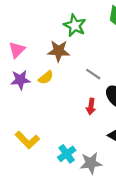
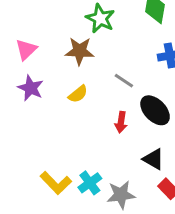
yellow semicircle: (46, 78) -> (78, 94), moved
purple star: (20, 80) -> (31, 88), turned 30
yellow L-shape: (27, 140) -> (56, 183), moved

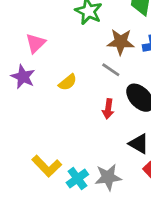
pink triangle: (26, 50) -> (36, 43), moved
brown star: (79, 51) -> (121, 42), moved
cyan cross: (90, 183) -> (77, 179), moved

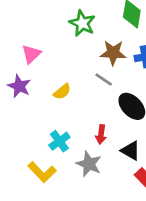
red arrow: (108, 109) -> (101, 134), moved
gray star: (108, 177) -> (89, 164), moved, turned 30
cyan cross: (77, 179) -> (59, 141), moved

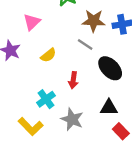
pink triangle: (31, 54) -> (32, 22), moved
red arrow: (101, 134) -> (73, 80), moved
black triangle: (130, 151) -> (109, 107), turned -30

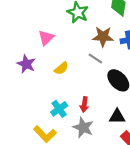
red arrow: (73, 80) -> (84, 104), moved

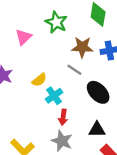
pink triangle: (46, 38) -> (24, 37), moved
cyan cross: (59, 109) -> (54, 96), moved

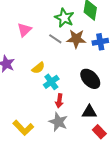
green star: (56, 22) -> (64, 18), moved
gray line: (74, 70) -> (55, 39), moved

